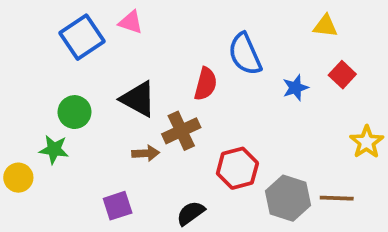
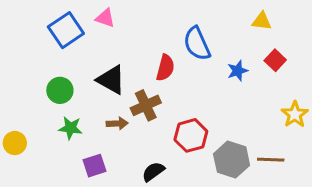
green star: (54, 149) -> (70, 128), moved

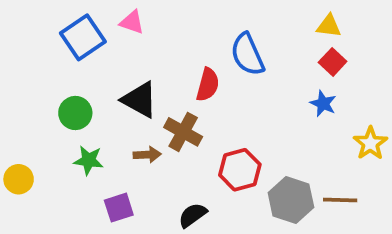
red square: (275, 60) -> (333, 62), moved
blue star: (238, 71) -> (323, 104), moved, turned -30
brown cross: (146, 105) -> (183, 132), turned -36

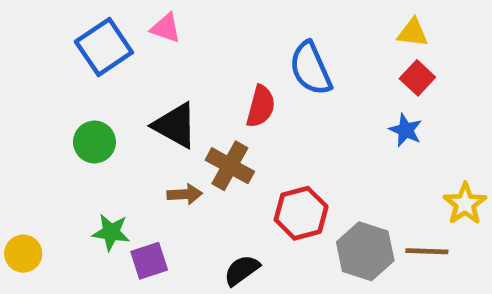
yellow star: (370, 143) -> (465, 204), moved
green star: (89, 160) -> (111, 232), moved
yellow circle: (19, 179) -> (23, 254), moved

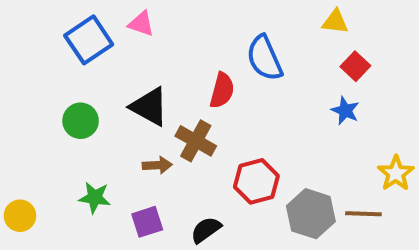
yellow triangle: (413, 33) -> (335, 22), moved
purple square: (149, 261) -> (147, 222), moved

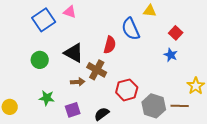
yellow triangle: (335, 22) -> (150, 11), moved

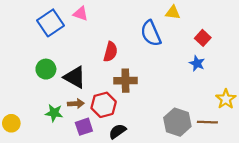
red semicircle: (110, 45) -> (110, 52), moved
black triangle: (74, 53) -> (75, 77), moved
brown cross: (97, 70) -> (125, 81), moved, turned -30
brown arrow: (78, 82) -> (76, 104), moved
red hexagon: (127, 90) -> (104, 105), moved

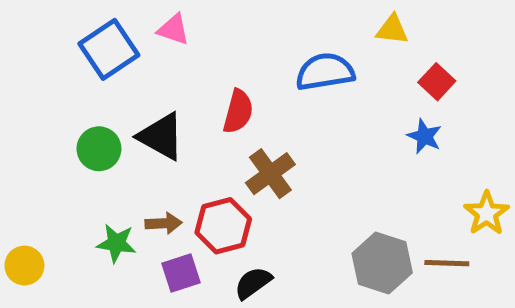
yellow triangle: (173, 13) -> (392, 29), moved
blue semicircle: (151, 33) -> (325, 72), turned 105
black triangle: (75, 77) -> (161, 136), moved
brown cross: (125, 81) -> (270, 174), turned -35

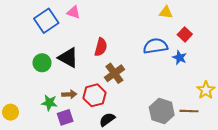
blue semicircle: (325, 72) -> (155, 46), moved
purple square: (181, 273) -> (65, 117), moved

